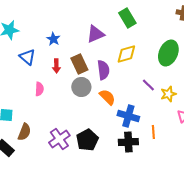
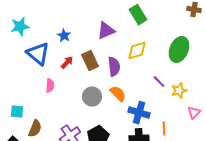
blue triangle: (27, 57) -> (38, 54), size x1.4
red arrow: (56, 66) -> (67, 63), turned -136
gray circle: (81, 87) -> (92, 97), moved

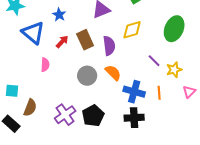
orange line: (164, 129) -> (159, 93), moved

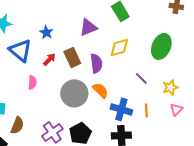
yellow star: (174, 70) -> (170, 87), moved
gray circle: (87, 76) -> (74, 93), size x1.4

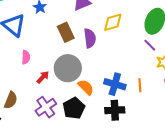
red arrow: (49, 59) -> (43, 77), moved
purple line: (141, 78) -> (150, 45), moved
orange semicircle: (100, 90) -> (86, 87), moved

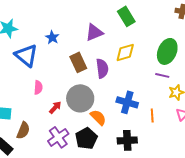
purple line: (150, 45) -> (162, 75), turned -32
blue cross: (115, 84) -> (127, 102), moved

